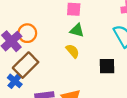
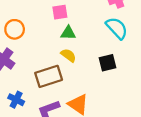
orange circle: (27, 33) -> (15, 29), moved
brown rectangle: (26, 65) -> (49, 76), moved, turned 40

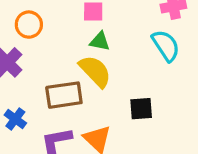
yellow semicircle: (68, 55) -> (95, 71), size x1.6
black square: (107, 63) -> (141, 109), moved

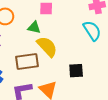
green triangle: (100, 41) -> (34, 28), moved

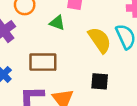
yellow semicircle: (47, 47) -> (100, 40), moved

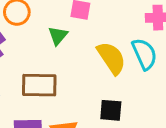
green triangle: (57, 23) -> (58, 36), turned 49

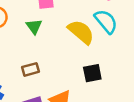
brown rectangle: (39, 85) -> (30, 69), size x0.6

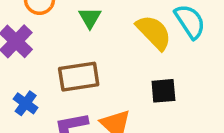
brown rectangle: (30, 69) -> (79, 77), size x1.6

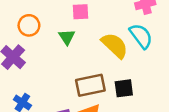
brown rectangle: (79, 77) -> (90, 85), moved

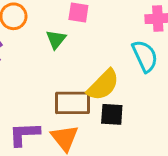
yellow semicircle: (115, 45) -> (103, 85), moved, turned 80

